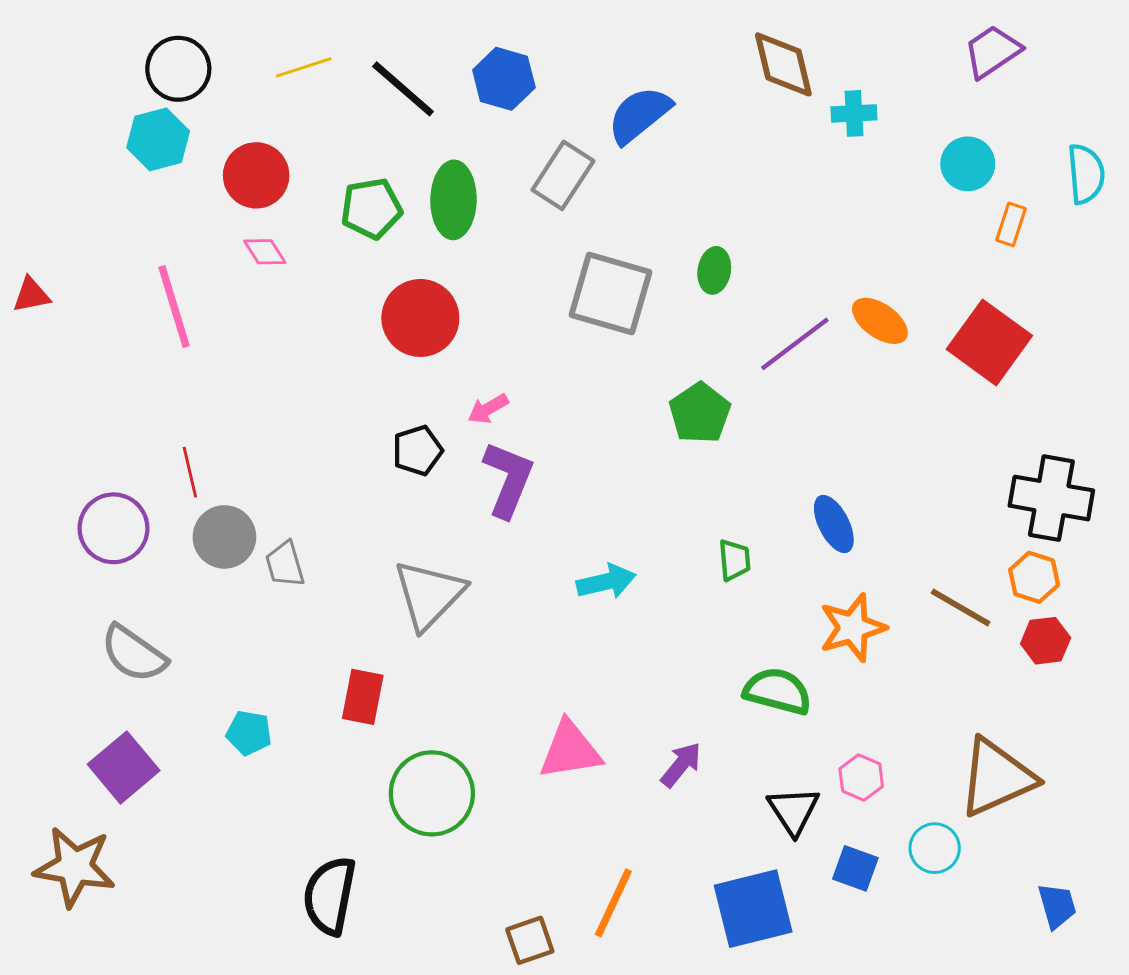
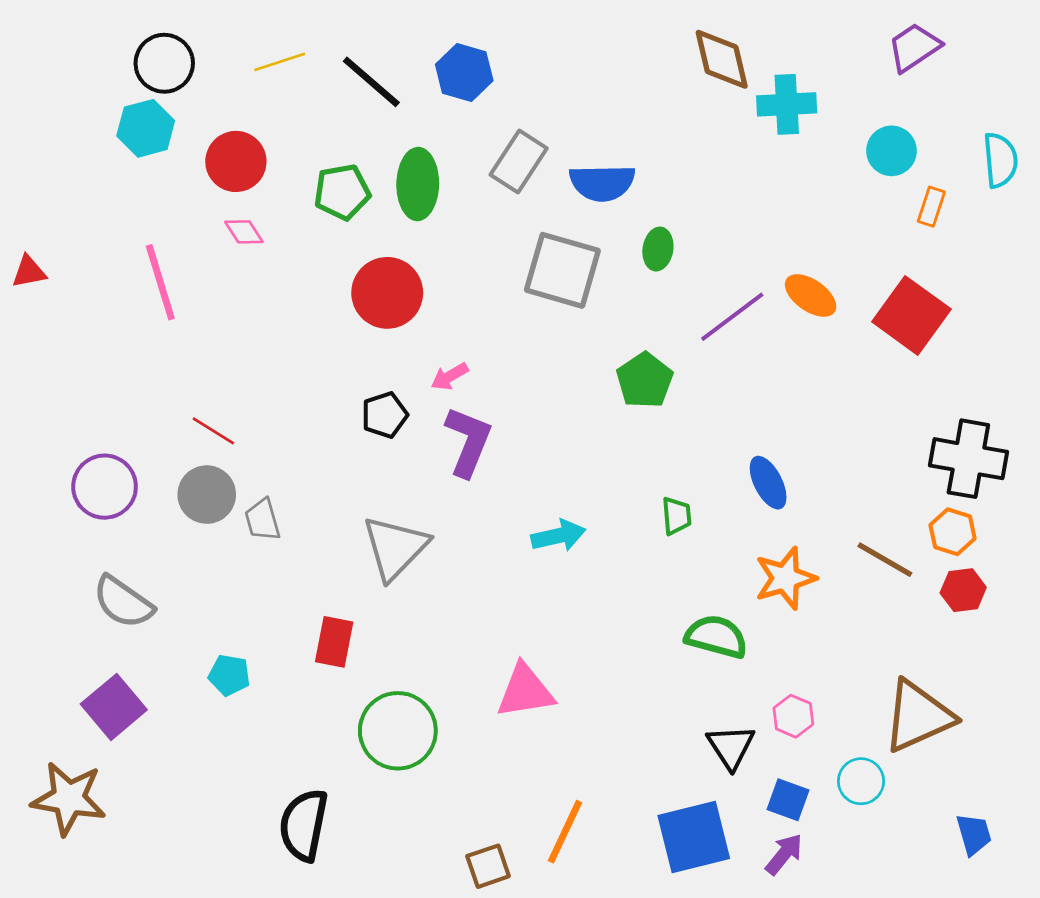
cyan cross: (854, 113) -> (787, 104), size x1.4
blue semicircle: (639, 115) -> (602, 183), moved, turned -142
red line: (190, 472) -> (213, 431), moved, turned -45
purple arrow: (681, 765) -> (784, 854), moved

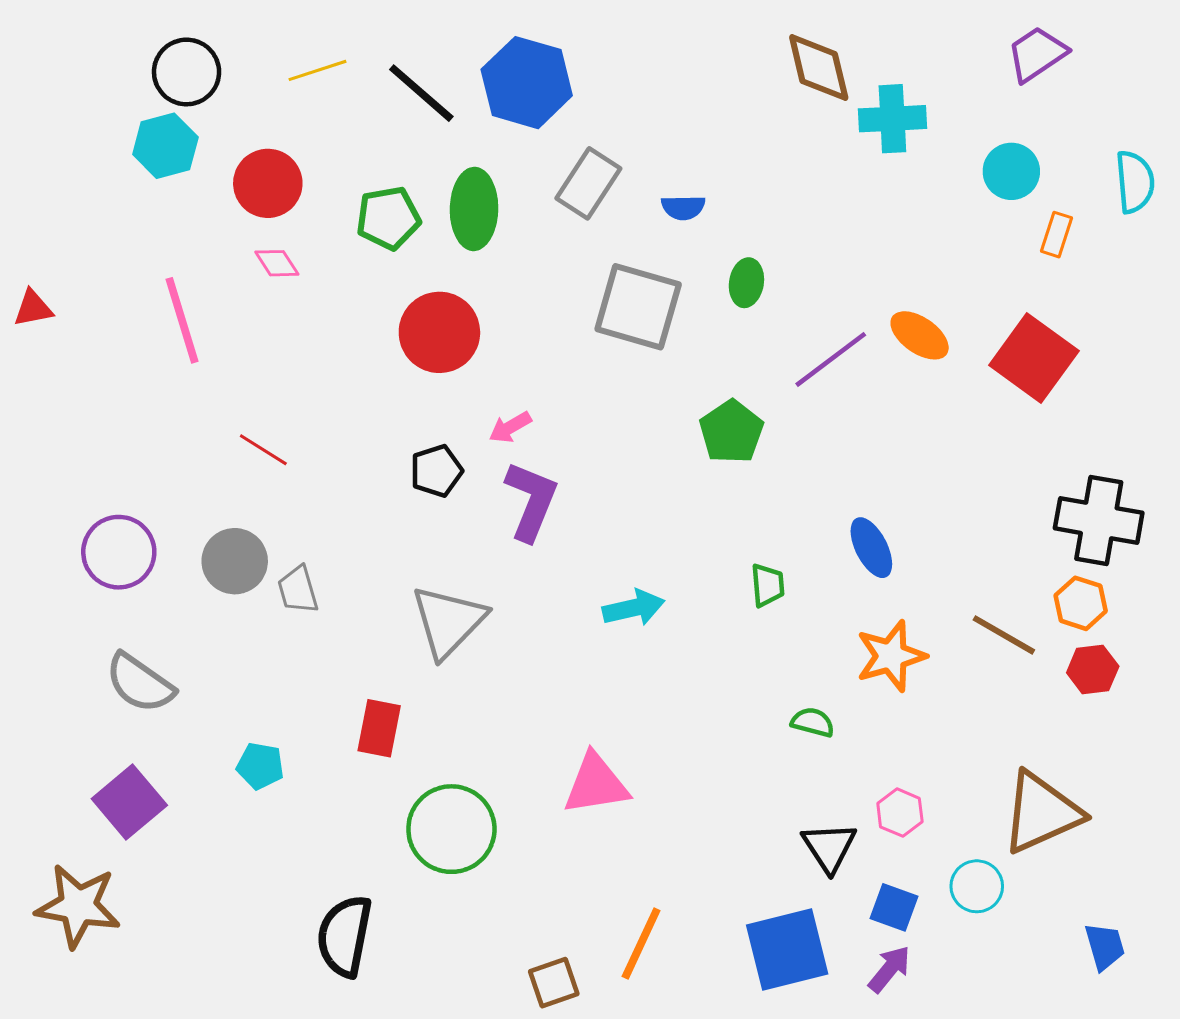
blue hexagon: (464, 73) -> (527, 83), size x1.4
blue semicircle: (602, 183) -> (683, 207), size x0.6
red line: (213, 431) -> (263, 450), moved
green semicircle: (716, 637) -> (813, 722), size x0.6

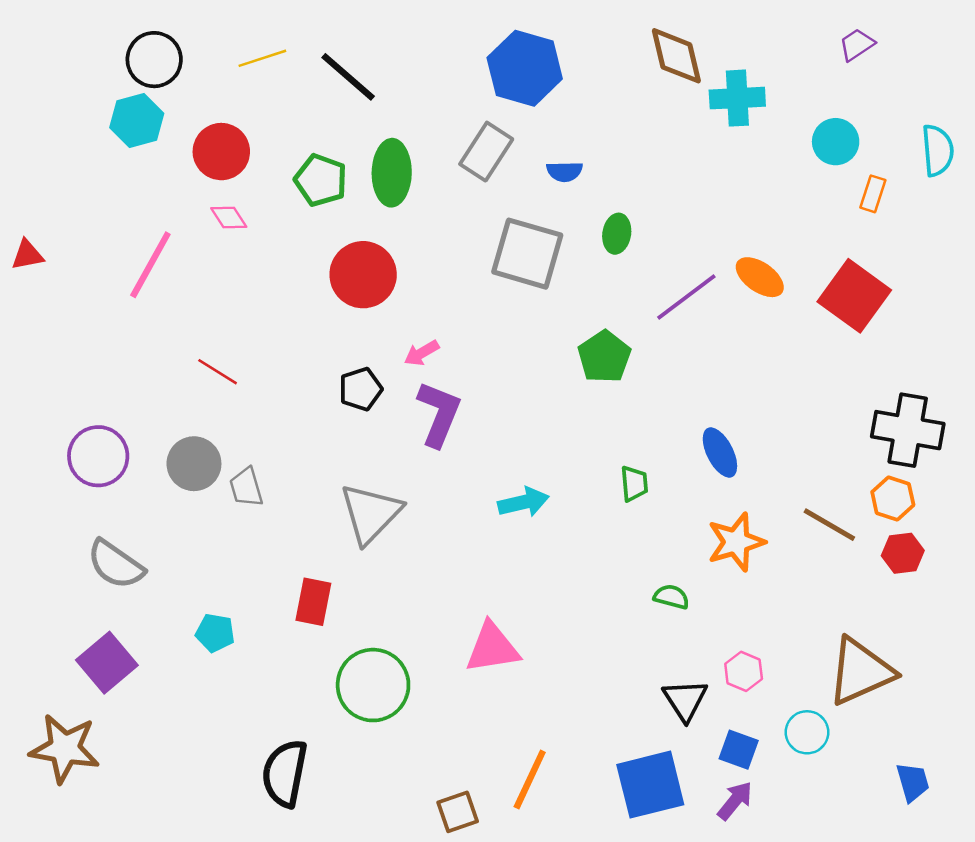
purple trapezoid: (1037, 54) -> (857, 45), size x0.7
blue hexagon: (527, 83) -> (525, 68), moved
green pentagon: (388, 218) -> (321, 180), turned 30
pink line: (182, 320) -> (150, 265), turned 46

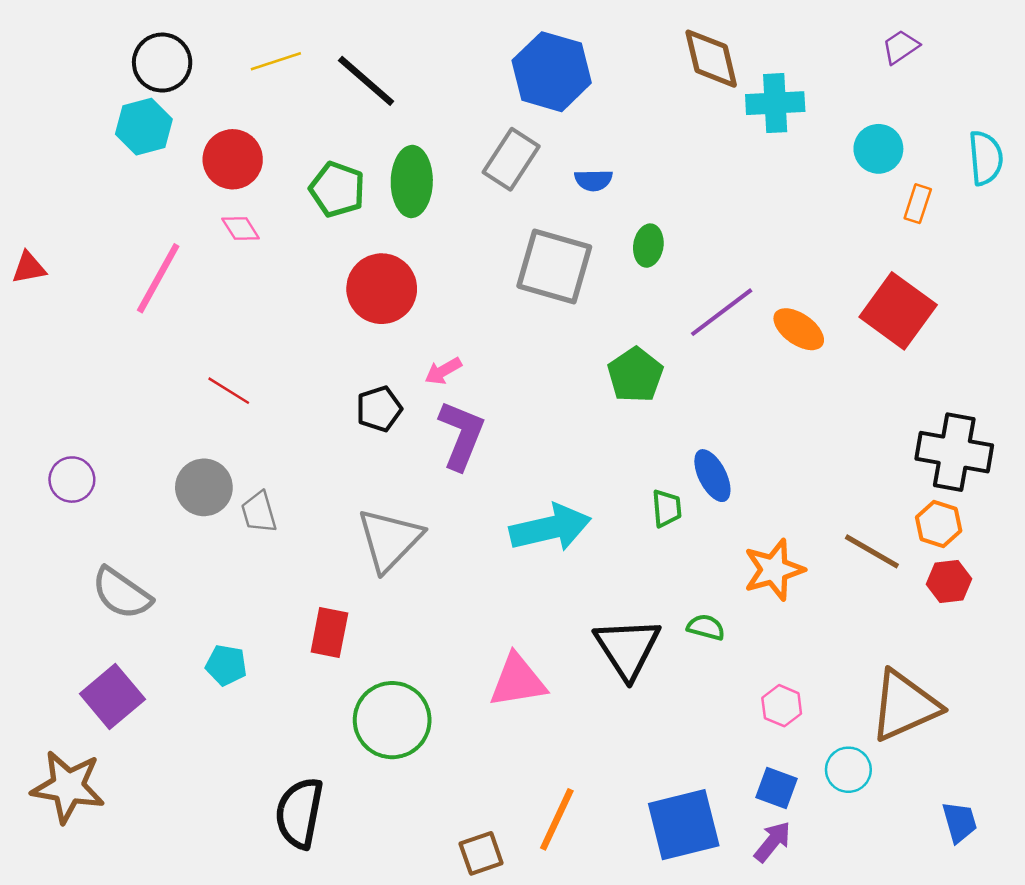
orange ellipse: (760, 277) -> (799, 329), moved
blue ellipse: (720, 452) -> (712, 476), moved
purple circle: (98, 456) -> (72, 480), moved, size x0.7
cyan arrow: (523, 502) -> (550, 528), size x1.5
black triangle: (685, 700) -> (627, 648), moved, size x1.4

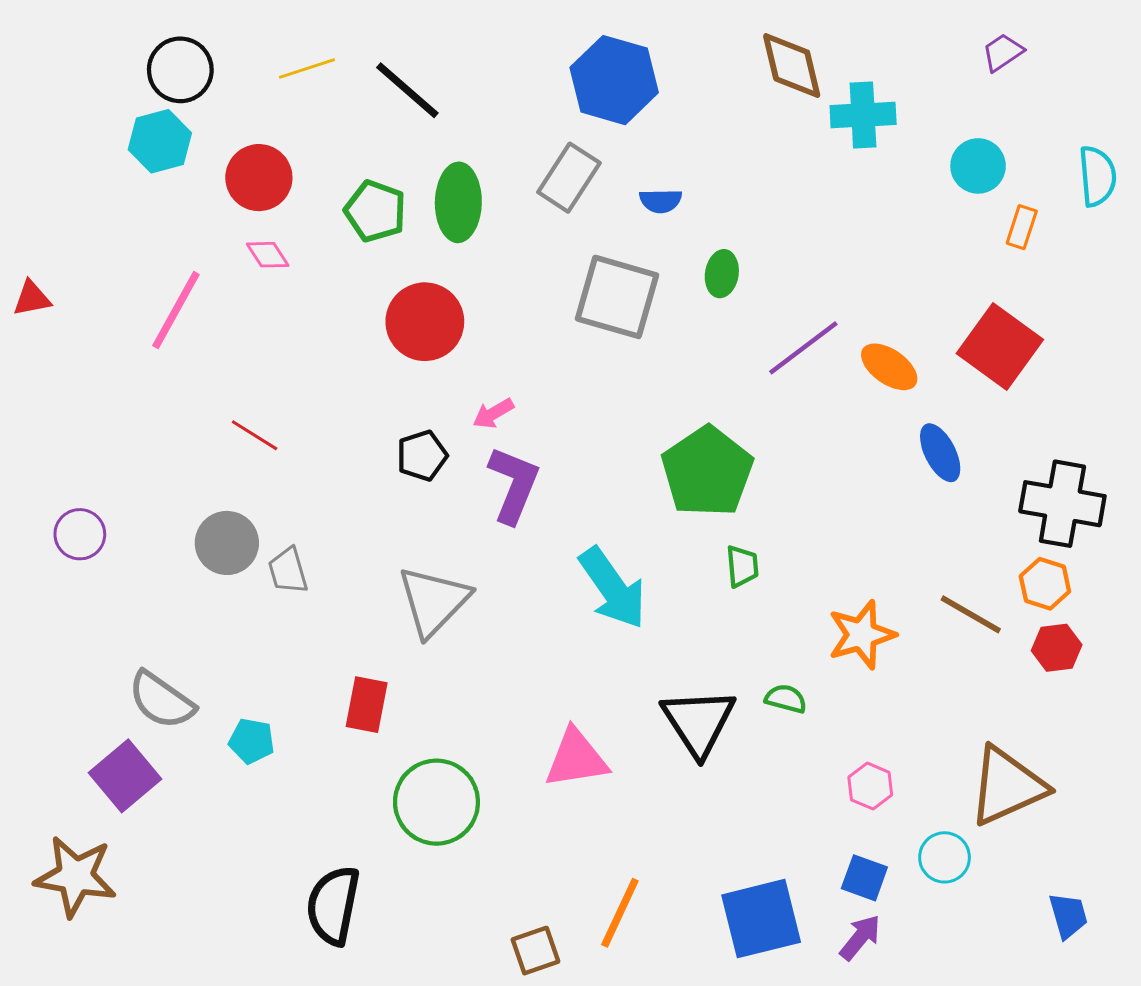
green pentagon: (635, 375) -> (707, 472), moved, size x1.5
blue ellipse: (712, 476) -> (940, 453), moved
cyan arrow: (550, 528) -> (613, 588), turned 68
gray semicircle: (122, 593) -> (161, 700), moved

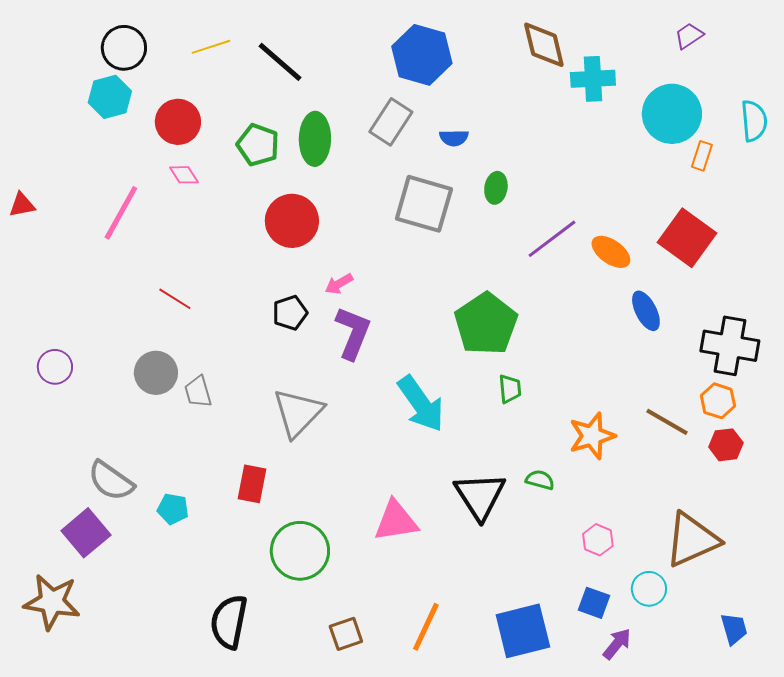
cyan circle: (978, 166) -> (672, 114), size x1.6
purple arrow: (860, 937) -> (617, 644), moved
brown square: (535, 951) -> (346, 634), moved

